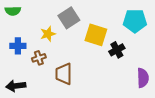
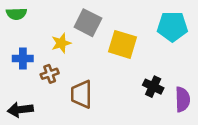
gray square: (69, 18) -> (88, 23), turned -30
black cross: (117, 50) -> (153, 87), moved, turned -35

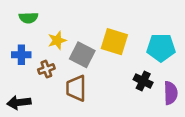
green semicircle: (16, 14) -> (28, 18), moved
gray square: (88, 23) -> (82, 55), moved
cyan pentagon: (172, 27) -> (161, 48), moved

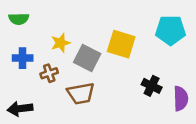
green semicircle: (28, 18) -> (19, 19), moved
cyan pentagon: (161, 48) -> (171, 30), moved
brown trapezoid: (76, 88) -> (81, 93), turned -100

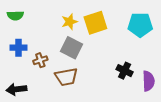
yellow star: (61, 43) -> (69, 22), moved
yellow square: (121, 44) -> (95, 23), moved, turned -35

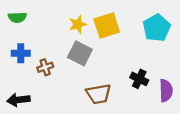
cyan pentagon: (140, 25) -> (157, 28), turned -30
brown trapezoid: (66, 77) -> (99, 94), moved

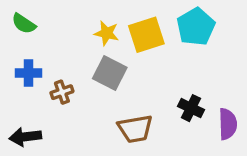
green semicircle: (17, 17) -> (24, 24), turned 36
yellow star: (78, 24) -> (107, 33), turned 30
cyan pentagon: (157, 28) -> (196, 27), moved

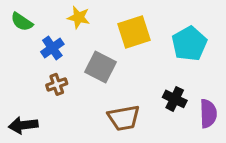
cyan pentagon: (196, 27) -> (189, 44), moved
yellow star: (107, 33) -> (79, 17), moved
blue cross: (28, 73) -> (52, 48), moved, turned -35

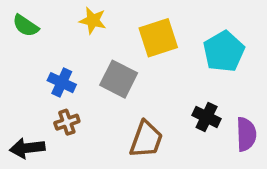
blue cross: (52, 48) -> (62, 83), moved, turned -30
brown cross: (57, 84) -> (67, 122), moved
brown trapezoid: (124, 118) -> (146, 139), turned -60

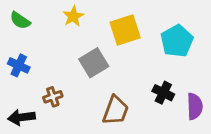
yellow star: (93, 21) -> (73, 16), turned 30
gray square: (119, 79) -> (94, 63), turned 32
blue cross: (62, 83) -> (19, 65), moved

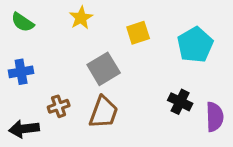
yellow square: (125, 30) -> (138, 33), size x0.7
blue cross: (19, 65) -> (21, 72), turned -35
brown trapezoid: (116, 110) -> (104, 112), moved

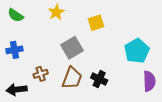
cyan pentagon: (195, 45) -> (137, 51), moved
black cross: (180, 102) -> (99, 79), moved

